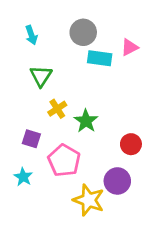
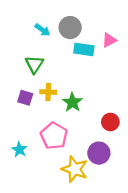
cyan arrow: (31, 35) -> (42, 30), moved, turned -35
yellow cross: (57, 109) -> (48, 92), turned 35
purple square: (31, 139) -> (25, 98), moved

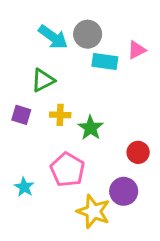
cyan arrow: (42, 30) -> (53, 37), size x1.5
green triangle: (34, 64) -> (43, 80), turned 30
purple square: (25, 98) -> (21, 115), moved

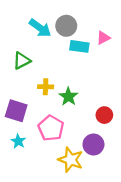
green triangle: (43, 80) -> (22, 61), moved
purple square: (21, 115) -> (16, 111), moved, size x1.5

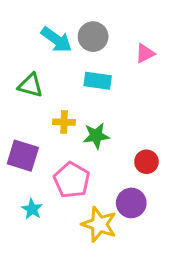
cyan rectangle: (79, 46) -> (98, 81), moved
green triangle: (22, 61) -> (30, 85), turned 42
green star: (68, 97) -> (96, 136), turned 30
cyan star: (18, 141) -> (32, 209), moved

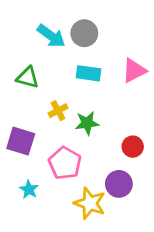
pink triangle: (145, 53) -> (134, 71), moved, size x1.4
yellow cross: (64, 122) -> (58, 111), turned -30

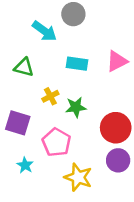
gray circle: (84, 33) -> (73, 14), moved
red circle: (133, 147) -> (116, 128), size x1.6
purple circle: (119, 184) -> (118, 160), moved

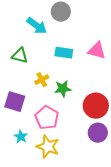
pink triangle: (117, 61) -> (97, 51), turned 42
yellow star: (78, 177) -> (48, 147), moved

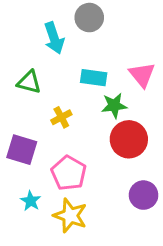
cyan arrow: (37, 26) -> (54, 38), turned 35
pink triangle: (97, 51) -> (142, 75), turned 36
green star: (63, 89) -> (114, 106), moved
red circle: (96, 106) -> (129, 139), moved

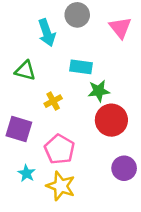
pink triangle: (142, 75) -> (120, 28), moved

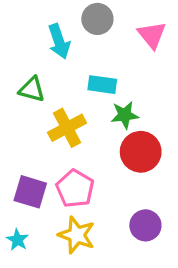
yellow cross: (53, 101) -> (67, 128), size x1.6
purple square: (19, 129) -> (30, 192), moved
purple circle: (124, 168) -> (145, 225), moved
cyan star: (26, 173) -> (17, 240), moved

